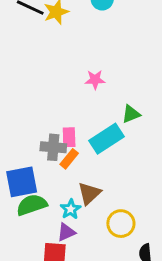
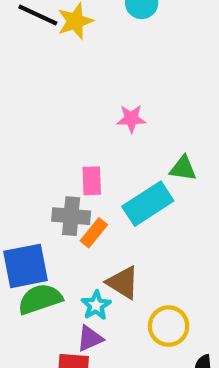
green triangle: (131, 114) -> (183, 168), turned 30
pink rectangle: (69, 137) -> (92, 181), moved
brown triangle: (89, 193) -> (123, 283), turned -45

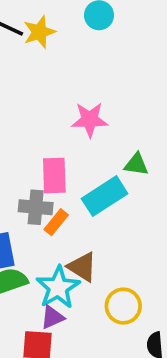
pink star: (131, 119) -> (90, 120), size x1.4
pink rectangle: (92, 181) -> (54, 176), size x1.4
cyan star: (96, 305) -> (58, 287), size x1.6

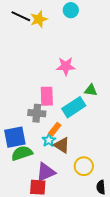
orange rectangle: (56, 222) -> (55, 129), moved
cyan star: (58, 287) -> (49, 140), moved, size x0.6
purple triangle: (52, 317) -> (46, 172), size x1.5

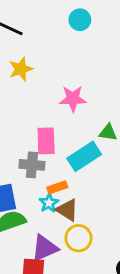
yellow star: (39, 19) -> (21, 69), moved
orange rectangle: (55, 129) -> (57, 187), turned 32
yellow circle: (84, 166) -> (78, 238), moved

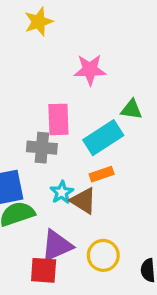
yellow star: (21, 69) -> (39, 22), moved
orange rectangle: (57, 187) -> (102, 174), moved
yellow circle: (78, 238) -> (103, 255), moved

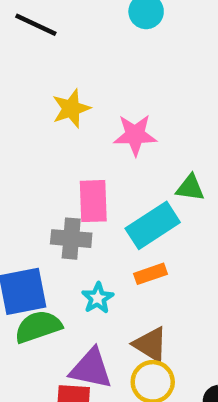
yellow star: (39, 22) -> (71, 108), moved
brown triangle: (83, 201) -> (151, 344), moved
purple triangle: (57, 245) -> (91, 369), turned 36

